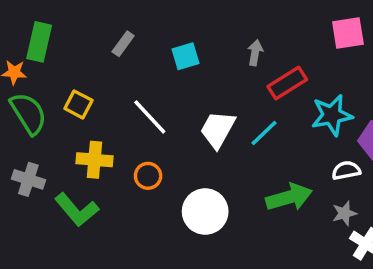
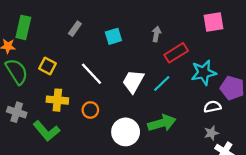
green arrow: (289, 197) -> (162, 123), moved

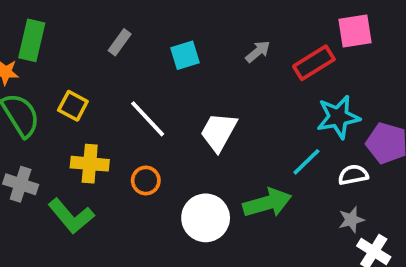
gray arrow: (156, 34) -> (258, 52), turned 40
red rectangle: (176, 53) -> (314, 63), moved
cyan line: (162, 84) -> (306, 162), moved

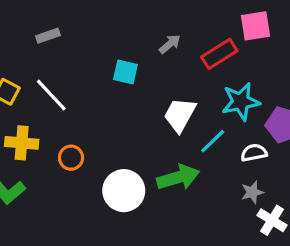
gray rectangle: (120, 42) -> (48, 36), turned 35
cyan square: (185, 55) -> (125, 72), moved, turned 30
white line: (148, 119) -> (51, 95), moved
white trapezoid: (219, 132) -> (180, 115), moved

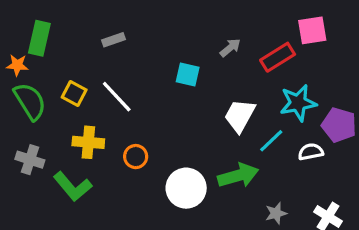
gray star: (252, 192) -> (276, 213), moved

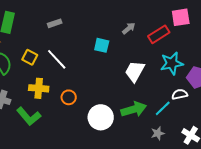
cyan line: (271, 141) -> (163, 108), moved

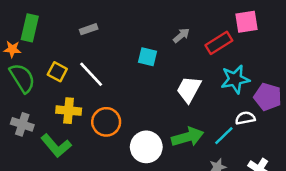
orange circle: (69, 97) -> (106, 122), size x1.5

